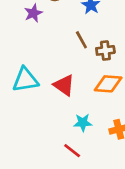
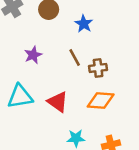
purple star: (33, 13) -> (33, 55), moved

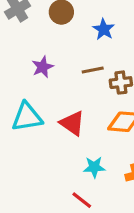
brown line: (75, 58) -> (93, 70), turned -72

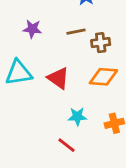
purple star: (43, 67) -> (32, 29), turned 30

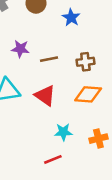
brown line: (76, 32) -> (49, 59), moved
red line: (66, 145) -> (53, 159), turned -60

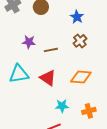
blue star: (71, 18) -> (77, 17), moved
brown cross: (85, 62) -> (80, 41), moved, turned -32

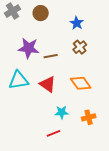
purple star: (29, 42) -> (29, 48), size x1.5
orange diamond: (81, 77) -> (81, 83), turned 50

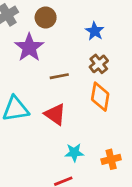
purple star: (29, 48) -> (29, 48), moved, turned 30
orange diamond: (81, 83) -> (100, 97), moved, turned 45

